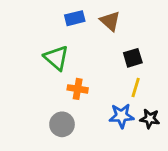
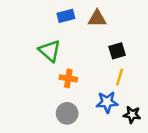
brown triangle: (110, 21) -> (97, 18), turned -42
black star: (150, 119) -> (132, 115), moved
gray circle: (62, 124) -> (67, 113), moved

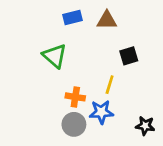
yellow line: (120, 77) -> (110, 85), moved
orange cross: (68, 78) -> (75, 97), moved
blue star: (107, 102) -> (101, 112), moved

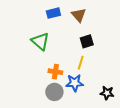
brown triangle: (107, 20) -> (79, 15), turned 49
black square: (129, 56) -> (87, 41), moved

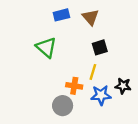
orange cross: (55, 72) -> (74, 86), moved
blue star: (75, 83) -> (101, 95), moved
black star: (107, 93) -> (123, 86), moved

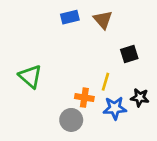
green triangle: (46, 47) -> (30, 76), moved
black square: (100, 47) -> (129, 54), moved

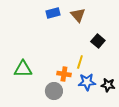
black square: (129, 54) -> (98, 41), turned -32
green triangle: (30, 76) -> (23, 69), moved, turned -42
black star: (140, 98) -> (108, 85), moved

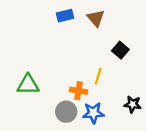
blue star: (87, 82) -> (93, 113), moved

